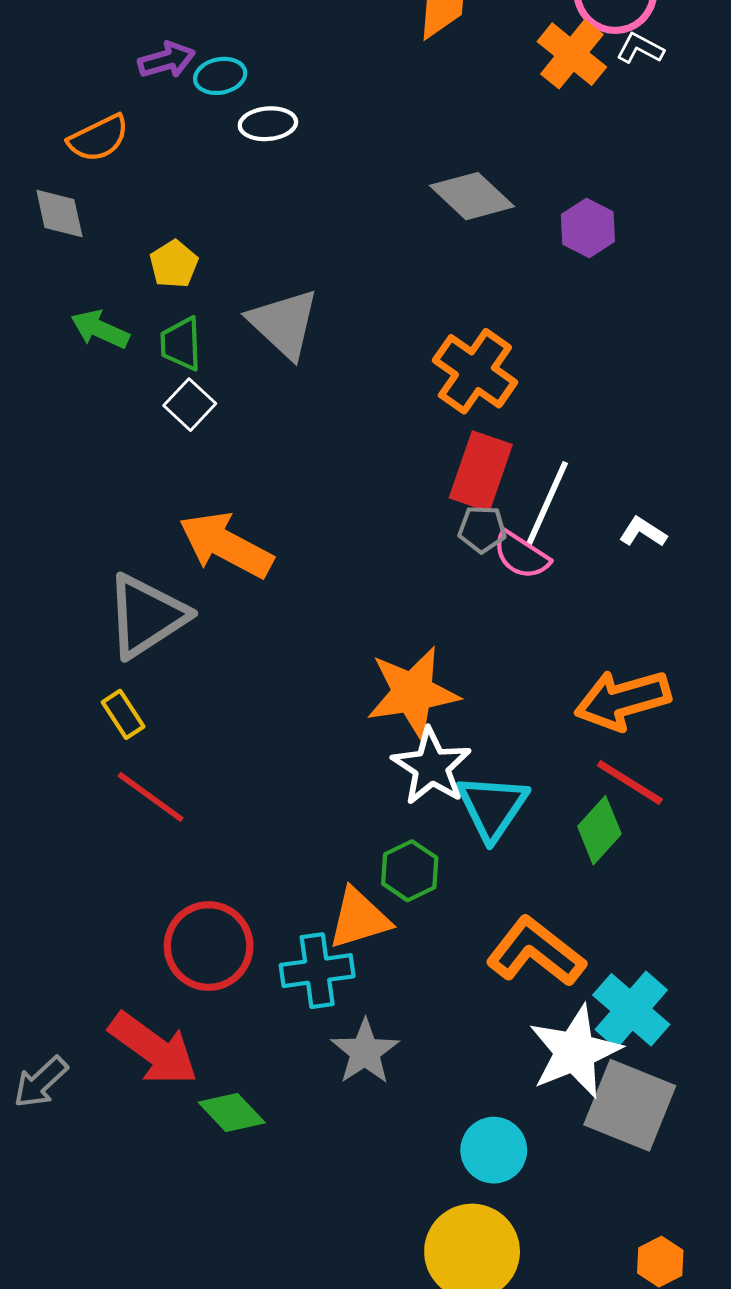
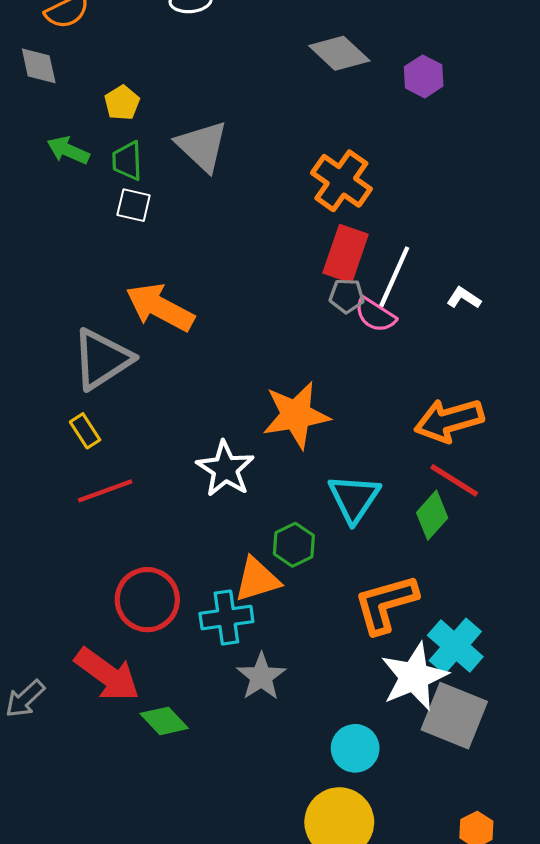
white square: (190, 405) -> (134, 205), turned -30
white star: (432, 766) -> (225, 469), moved
red line: (151, 797) -> (105, 491), turned -56
orange L-shape: (536, 952) -> (386, 604), turned -54

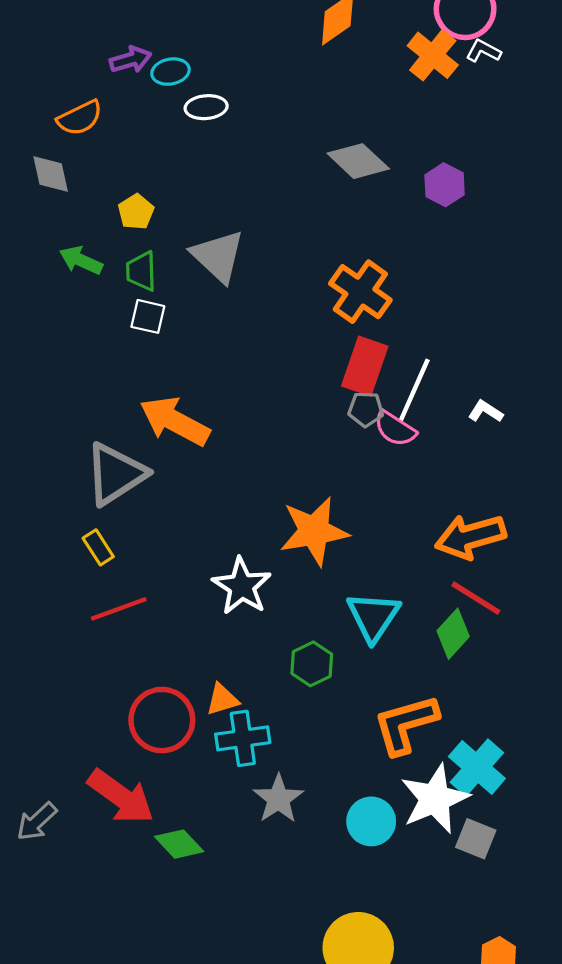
orange triangle: (257, 580) -> (222, 700), moved, size x0.7
gray square: (454, 716) -> (476, 839), size x0.6
cyan circle: (355, 748) -> (371, 821), moved

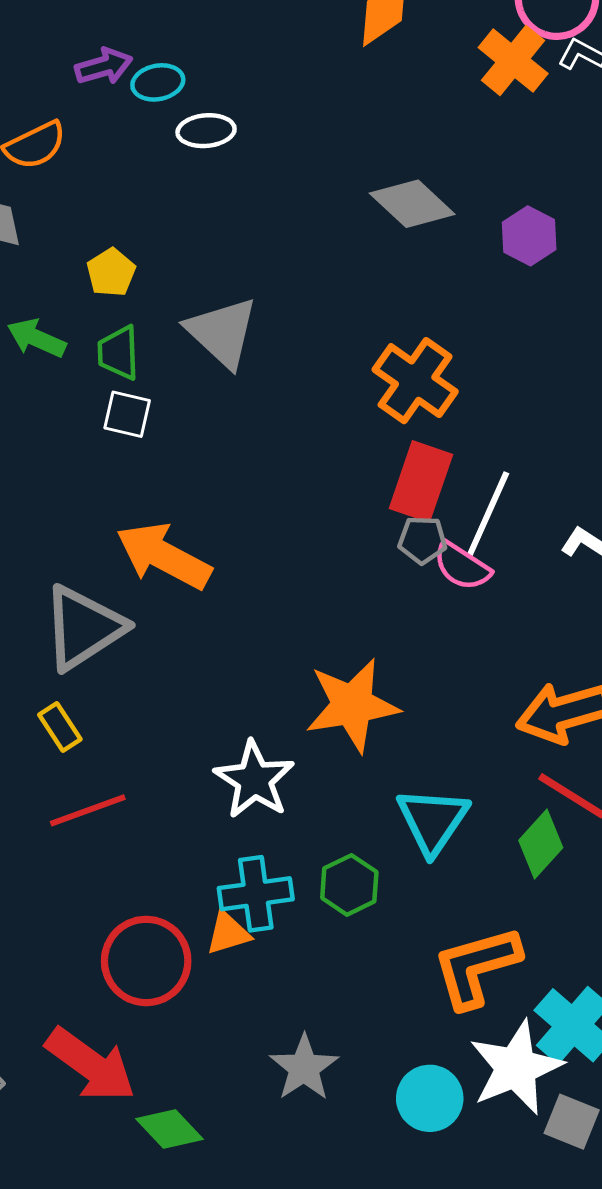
cyan cross: (243, 738) -> (256, 894), moved

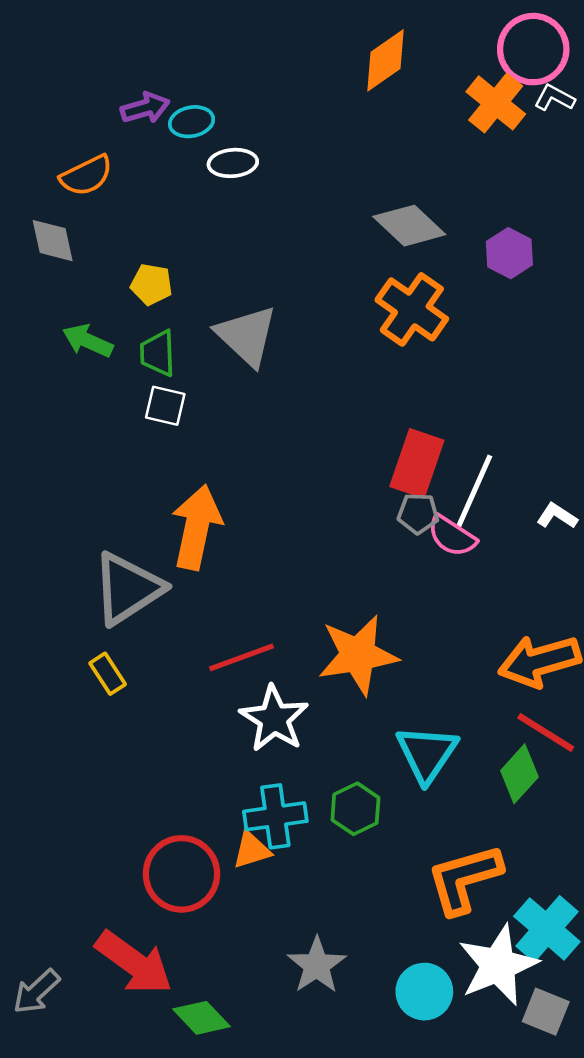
yellow pentagon: (111, 272) -> (151, 284), turned -30
orange cross: (415, 381) -> (412, 309), moved
orange arrow: (164, 556) -> (197, 527), turned 74
red line: (88, 810) -> (242, 657), moved

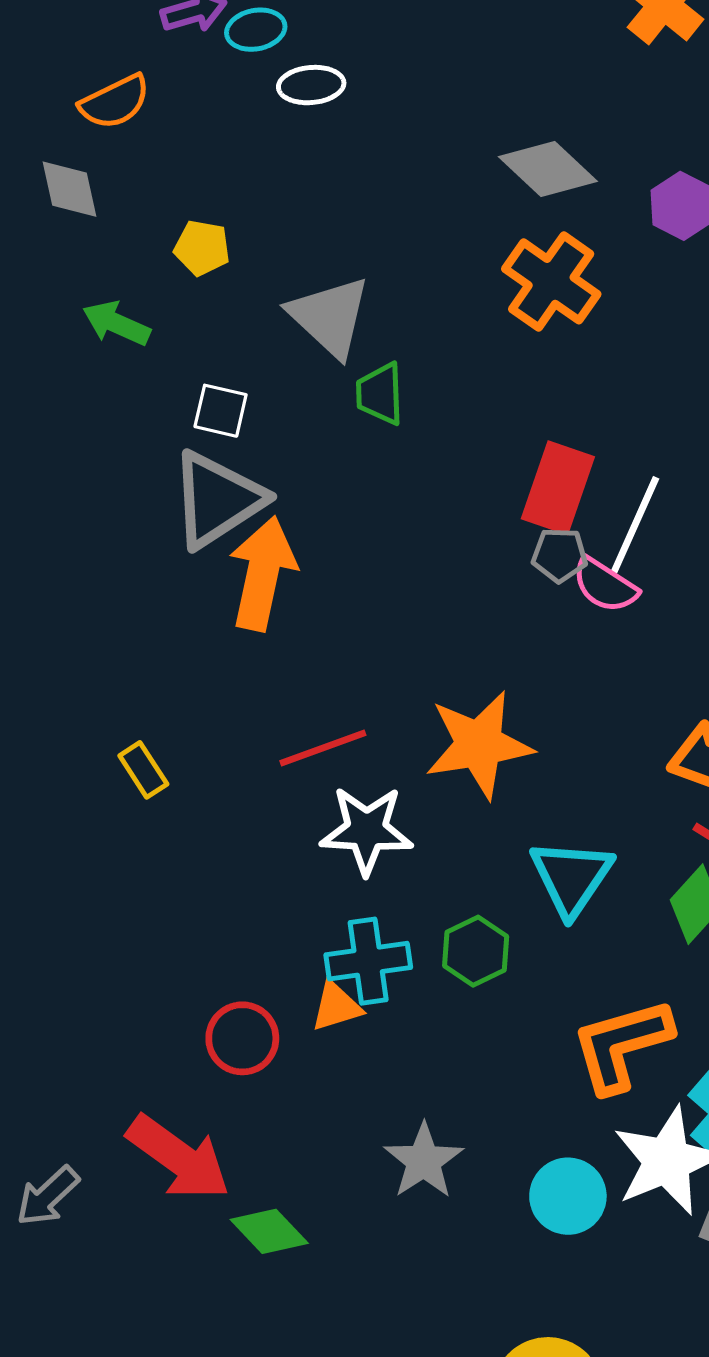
green trapezoid: (158, 353) -> (380, 394), moved
gray triangle: (128, 589) -> (217, 500), moved
white star: (274, 719) -> (367, 830), turned -30
red circle: (181, 874) -> (242, 1038), size x0.7

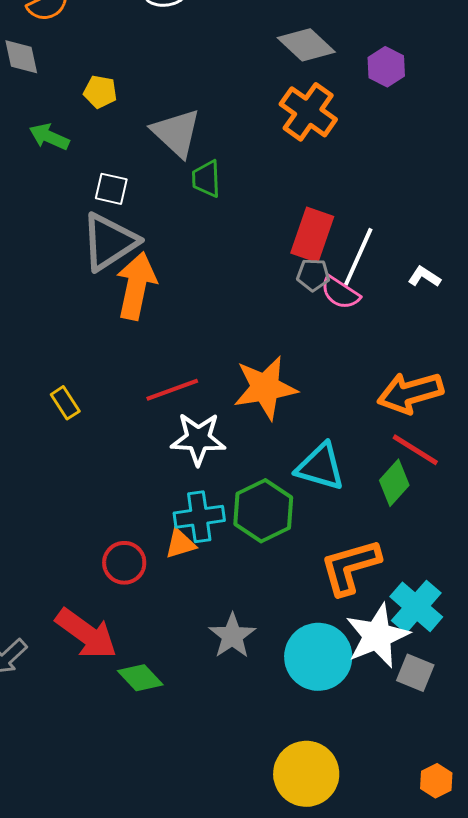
cyan triangle: (571, 877) -> (320, 467), turned -48
green hexagon: (476, 951) -> (263, 511), size x1.5
cyan circle: (568, 1196) -> (318, 657), size x1.5

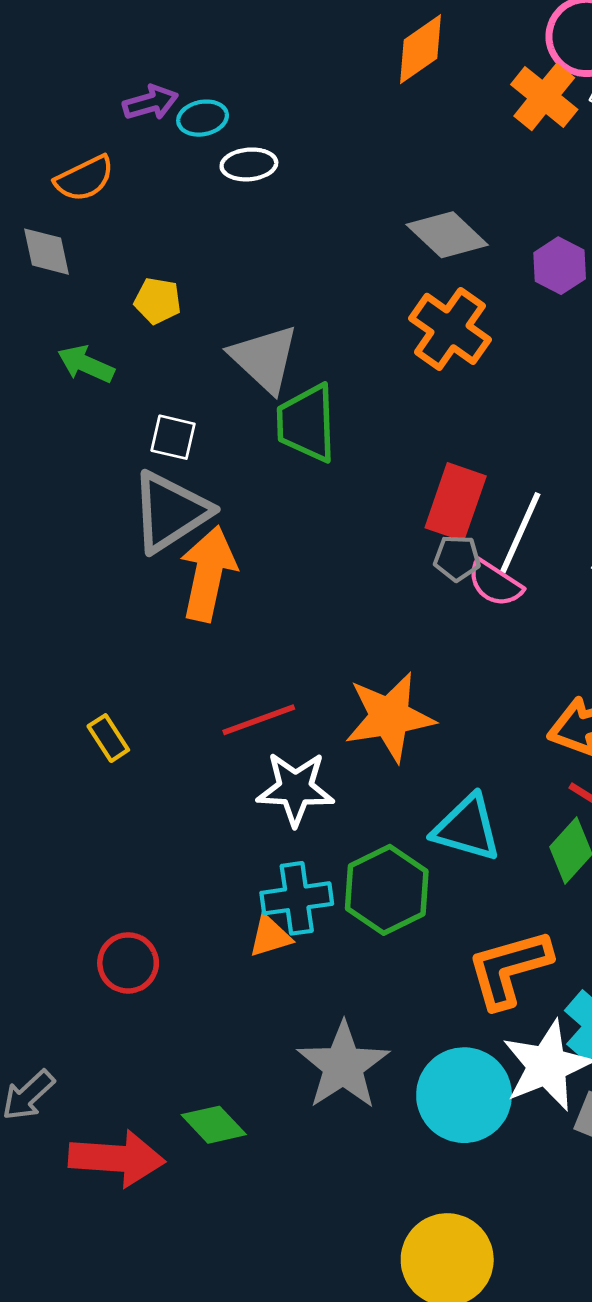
green trapezoid: (206, 179) -> (307, 423), size x1.5
red circle: (124, 563) -> (128, 963), moved
red arrow: (86, 634) -> (117, 1158), moved, turned -32
gray star: (232, 636) -> (343, 1066), size x1.4

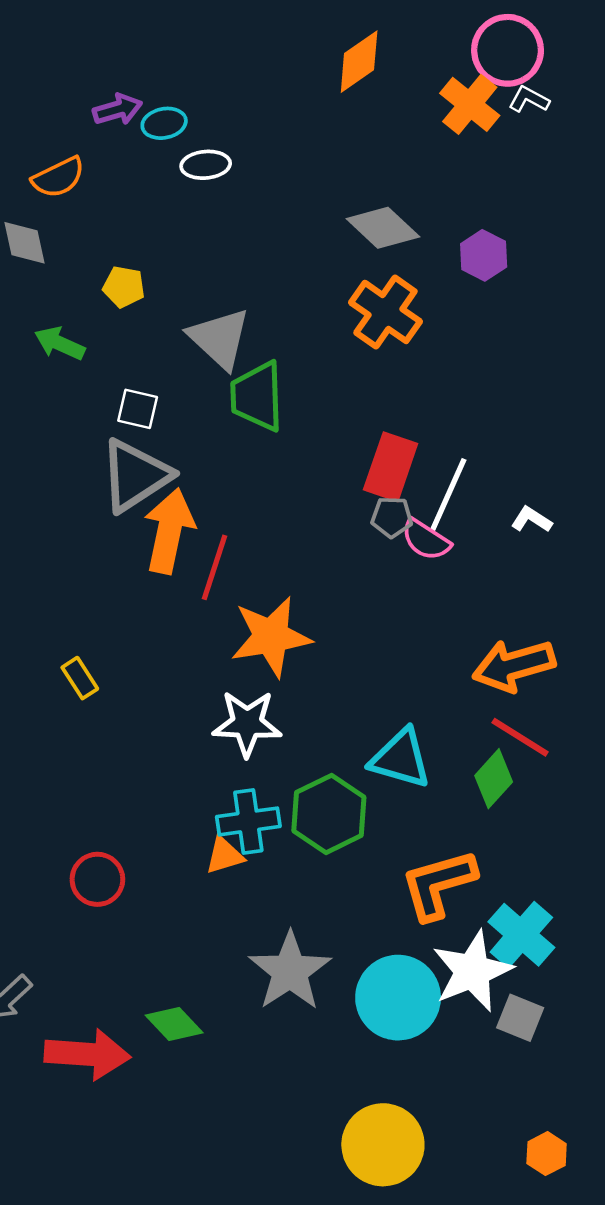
orange star: (390, 717) -> (271, 637), moved
red line: (259, 720) -> (214, 567), moved, turned -52

